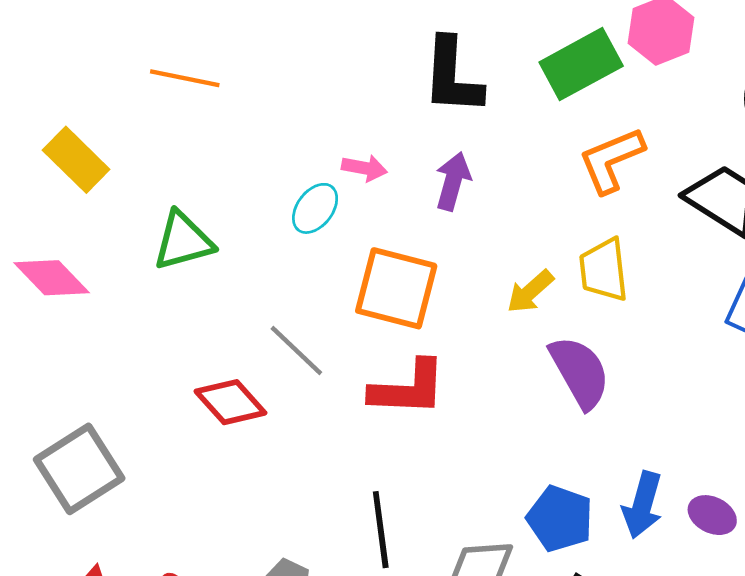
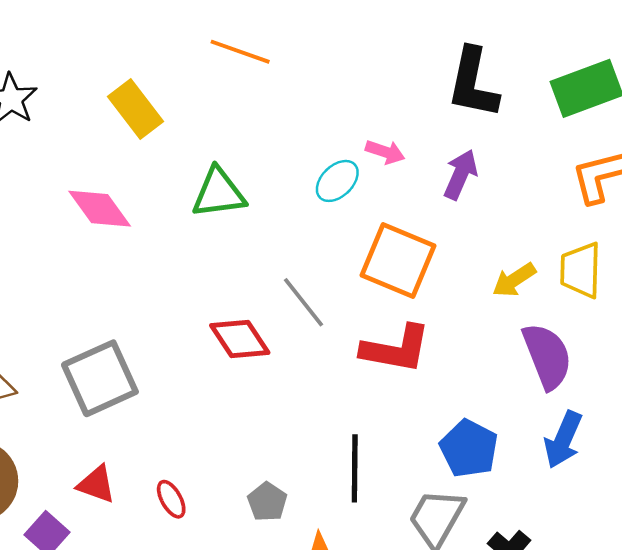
blue arrow: (643, 505) -> (563, 440), moved
blue pentagon: (560, 519) -> (469, 448), moved

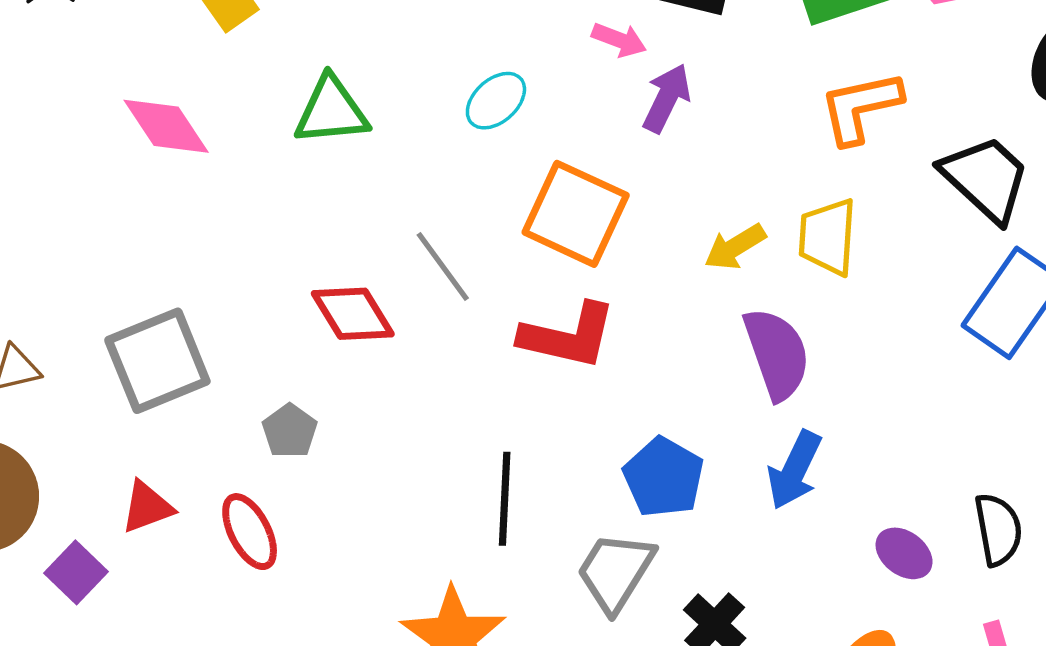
pink arrow: (385, 152) -> (619, 40), moved
red triangle: (96, 484) -> (147, 507), turned -42
red ellipse: (171, 499) -> (250, 532), size x1.4
gray pentagon: (267, 502) -> (290, 431), moved

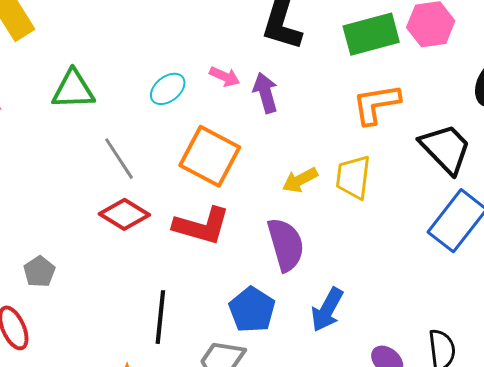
pink arrow: (619, 40) -> (225, 77), moved
purple arrow: (667, 98) -> (265, 93), turned -45
gray line: (443, 266) -> (119, 159), moved
red diamond: (353, 314) -> (124, 214), moved, turned -30
purple semicircle: (777, 354) -> (286, 245), moved

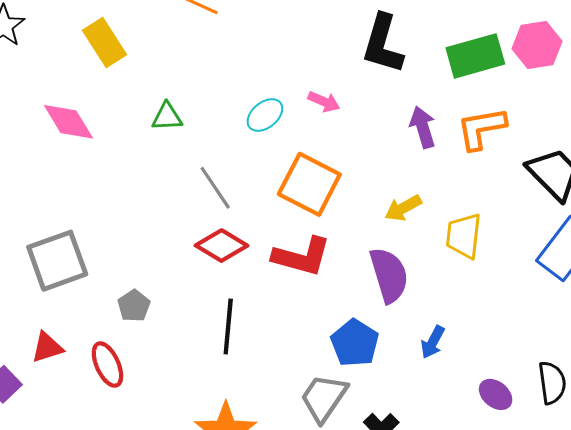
green triangle: (73, 90) -> (167, 117), size x0.7
purple arrow: (265, 93) -> (423, 127), moved
yellow trapezoid: (353, 177) -> (464, 236), moved
blue arrow: (327, 310) -> (433, 342), size x0.7
black line: (160, 317) -> (228, 327), moved

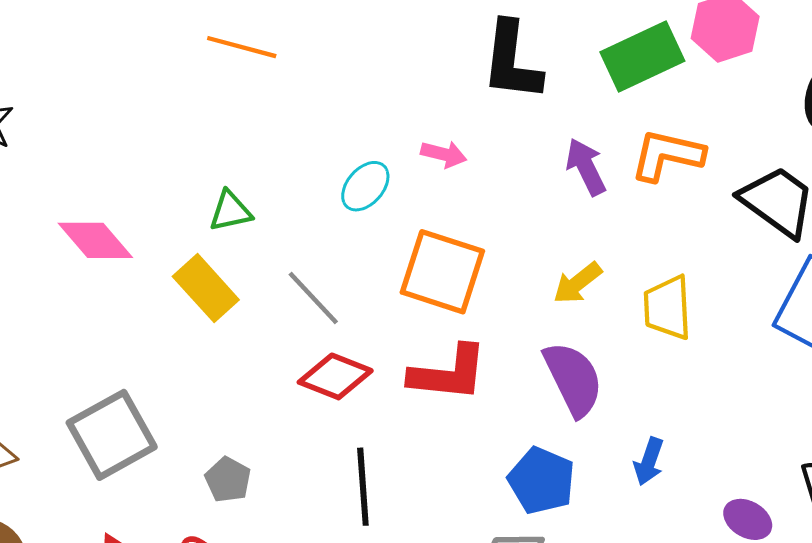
yellow rectangle: (105, 42) -> (206, 288), moved
orange L-shape: (481, 128) -> (667, 155), turned 32

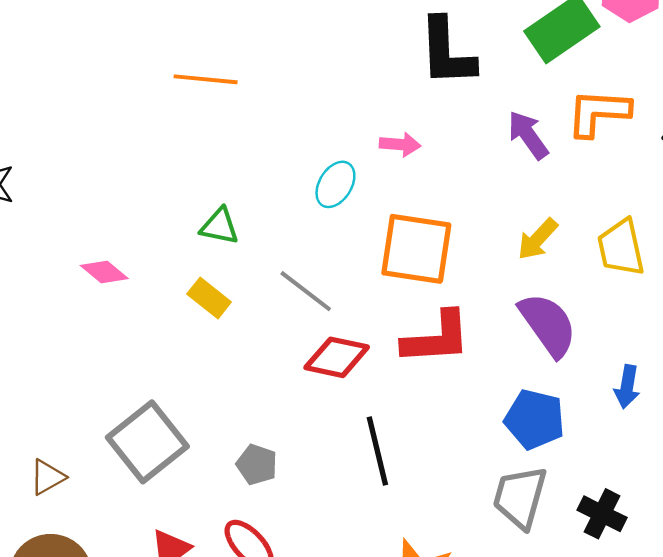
green triangle: (230, 211) -> (220, 226), turned 33
pink diamond: (95, 240) -> (104, 272), size x0.7
yellow rectangle: (206, 288) -> (209, 298), size x0.7

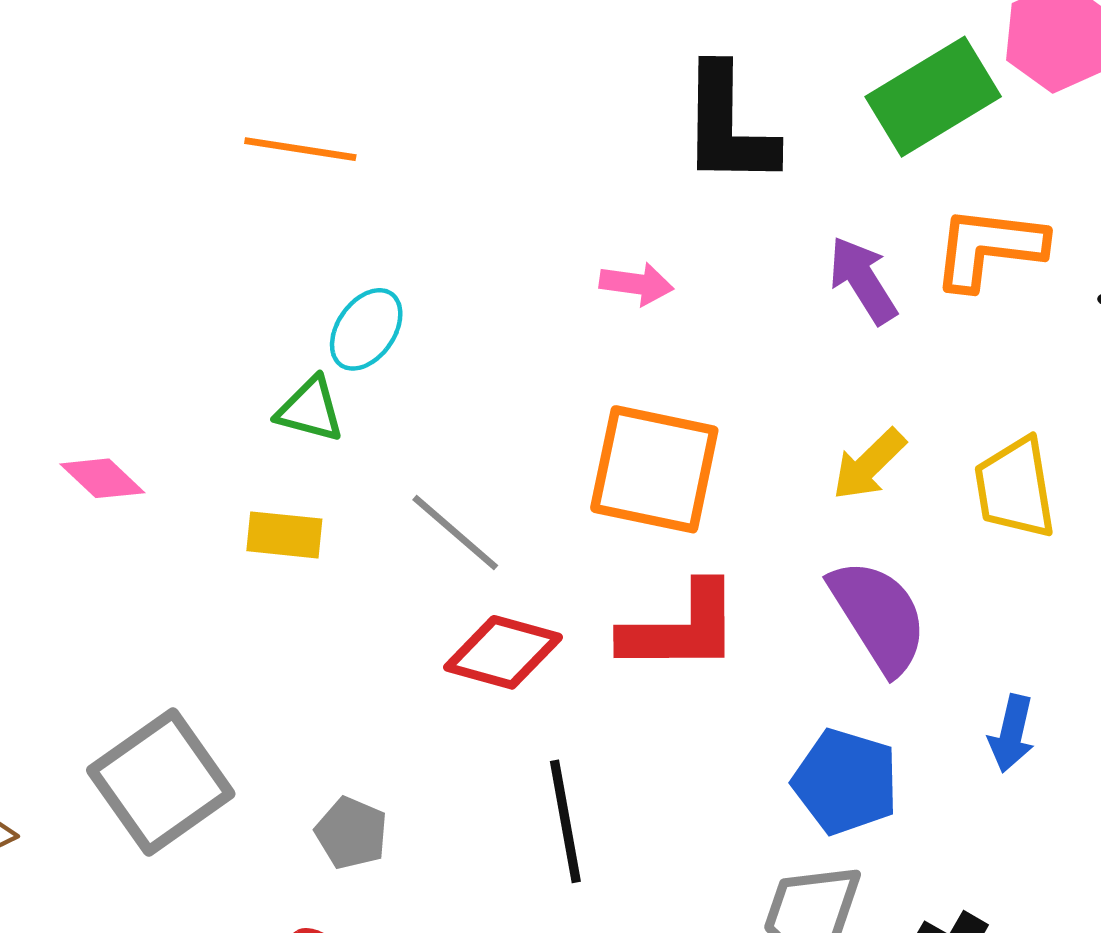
cyan ellipse: (335, 184) -> (366, 329), moved
yellow rectangle: (209, 298) -> (284, 535), turned -36

